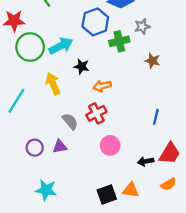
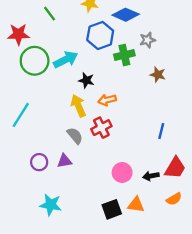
yellow arrow: (53, 84) -> (78, 106), moved
pink circle: (110, 145) -> (122, 172), moved

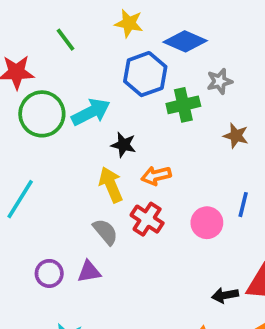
red cross: (101, 128) -> (147, 219), turned -30
blue line: (161, 131) -> (243, 205), moved
pink circle: (122, 172) -> (207, 223), moved

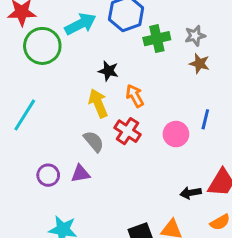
gray star: (220, 81) -> (195, 36), moved
cyan arrow: (91, 112) -> (80, 24), moved
orange arrow: (156, 176) -> (135, 96), turned 75

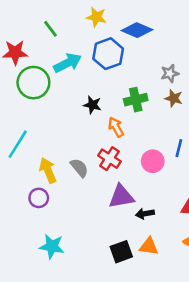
green cross: (157, 39) -> (136, 100), moved
yellow arrow: (98, 103) -> (48, 170), moved
purple triangle: (80, 174) -> (121, 197), moved, size x1.5
black arrow: (191, 193) -> (145, 214), moved

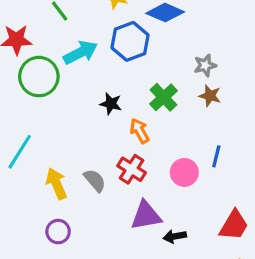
green cross: (136, 100) -> (164, 97), turned -30
purple circle: (39, 198) -> (58, 232), moved

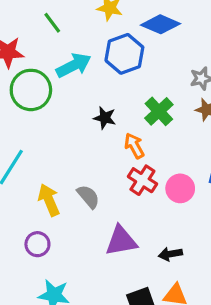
red cross: (132, 169) -> (142, 180), moved
purple triangle: (146, 216) -> (121, 241), moved
purple circle: (58, 232) -> (37, 244), moved

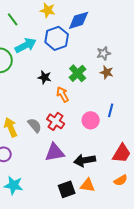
blue diamond: (161, 24) -> (79, 20), turned -40
red cross: (142, 180) -> (56, 121), moved
black arrow: (170, 254) -> (85, 160), size x1.5

